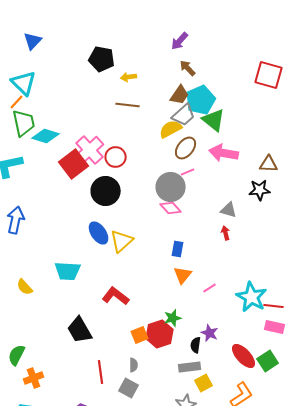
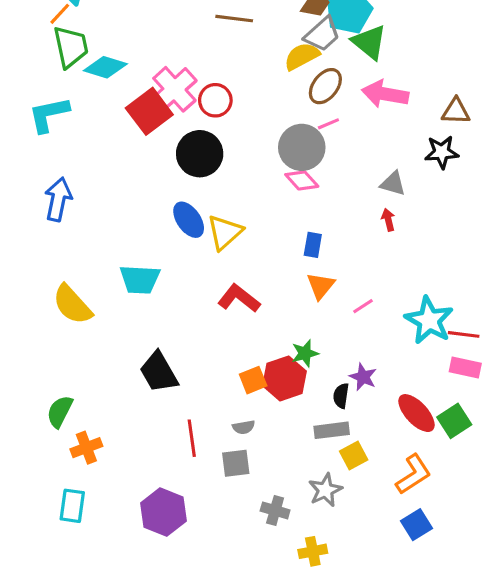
yellow semicircle: (25, 287) -> (72, 305), size x1.6
red L-shape: (116, 296) -> (239, 298), moved
gray semicircle: (134, 365) -> (244, 427), turned 80
gray square: (129, 388) -> (236, 463), turned -36

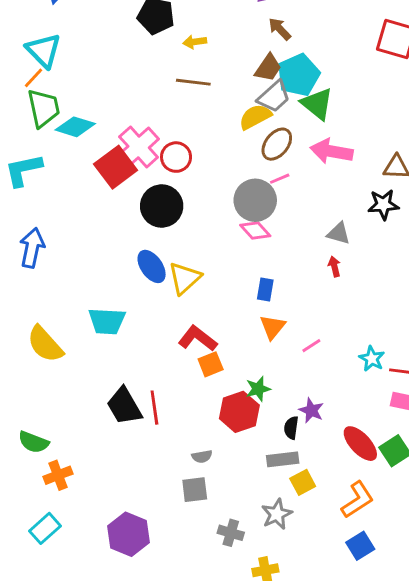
cyan star: (429, 320) -> (372, 359), size x0.6
orange square: (253, 380) -> (211, 364), moved
green semicircle: (60, 411) -> (33, 442), turned -96
red line: (192, 438) -> (154, 408), moved
cyan rectangle: (72, 506) -> (45, 528), turned 40

